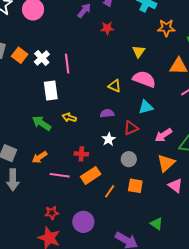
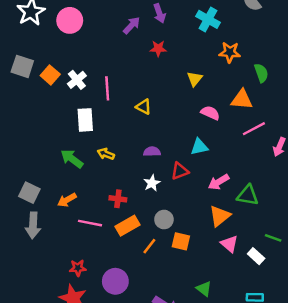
pink semicircle: (144, 79) -> (210, 113), moved, size x0.7
yellow triangle: (115, 86) -> (144, 107), moved
gray circle: (129, 159) -> (164, 220), moved

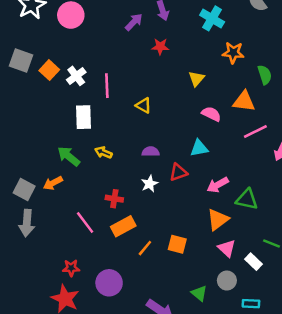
orange arrow: (67, 200) -> (53, 183), moved
gray circle: (164, 220) -> (227, 281), moved
pink line: (90, 223) -> (85, 223), turned 40

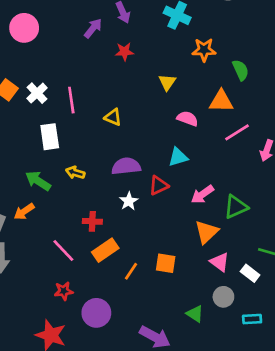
purple semicircle: (151, 152) -> (126, 166), size x1.5
green triangle: (247, 199) -> (236, 207), turned -30
red star: (71, 268) -> (64, 291), moved

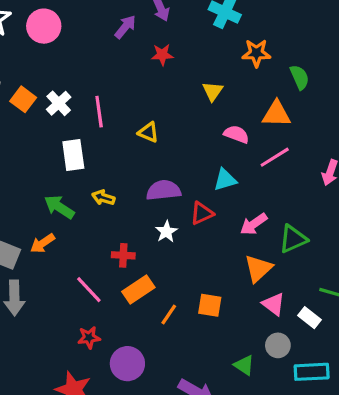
pink line: (237, 132) -> (275, 157), moved
cyan rectangle: (252, 319) -> (312, 372), size x1.5

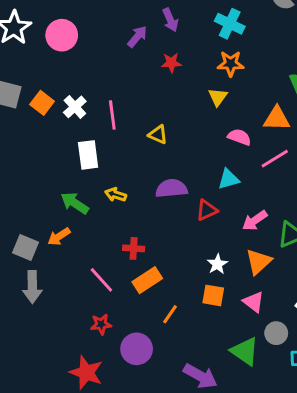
orange star: (256, 53) -> (231, 64), moved
white star: (166, 232) -> (217, 264), moved
pink triangle: (273, 304) -> (254, 302), moved
orange line: (169, 315) -> (170, 314), moved
green triangle: (244, 365) -> (245, 351), size x1.5

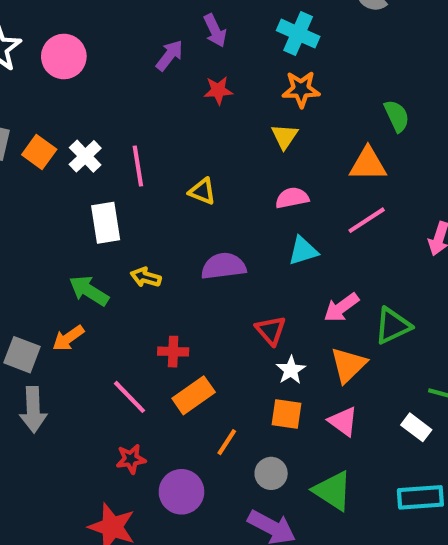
pink semicircle: (239, 137) -> (292, 198), moved, turned -30
red triangle: (207, 210) -> (271, 330), moved, turned -45
gray circle: (276, 333) -> (271, 473), moved

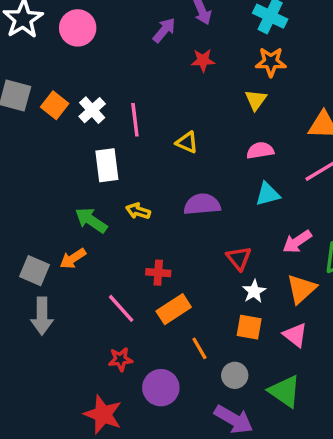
orange line: (227, 442) -> (199, 348), turned -65

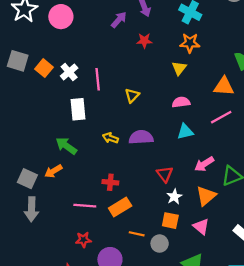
yellow triangle: (187, 142) -> (132, 95), turned 49
yellow arrow: (138, 211) -> (110, 138), moved
pink line: (121, 308) -> (85, 206), turned -45
orange line: (199, 348) -> (137, 234), turned -49
gray circle: (235, 375) -> (160, 244), moved

